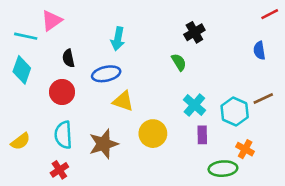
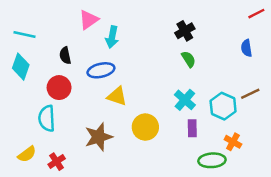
pink triangle: (52, 21) -> (89, 20), moved
green semicircle: (179, 62) -> (189, 59), moved
cyan semicircle: (63, 135) -> (47, 118), moved
yellow semicircle: (20, 141) -> (27, 154), moved

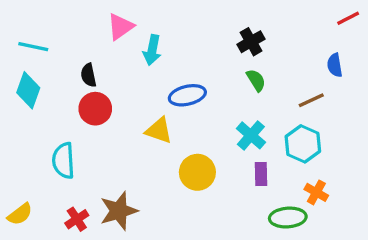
blue ellipse: (101, 70) -> (187, 95), moved
red circle: (59, 88) -> (95, 109), moved
brown line: (250, 94) -> (311, 100), moved
brown star: (98, 137) -> (119, 211), moved
yellow semicircle: (27, 154) -> (20, 214), moved

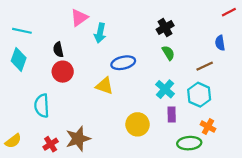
yellow circle: (197, 172) -> (138, 124), moved

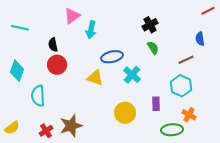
cyan diamond: (19, 59) -> (17, 71), moved
cyan cross: (165, 89) -> (132, 75), moved

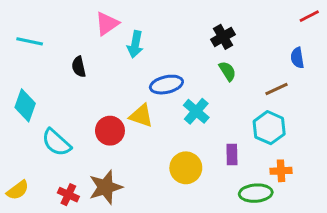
red circle: (57, 65) -> (110, 131), moved
cyan semicircle: (38, 96) -> (56, 143), turned -45
orange cross: (189, 115) -> (281, 171), turned -32
red cross: (46, 131) -> (68, 195), turned -32

